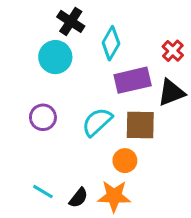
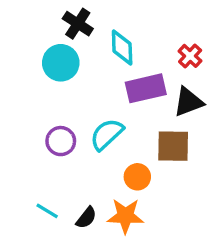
cyan diamond: (111, 43) -> (122, 47), turned -32
purple circle: (43, 117) -> (61, 141), moved
brown square: (140, 125) -> (173, 146), moved

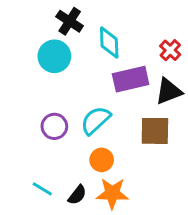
orange circle: (137, 177) -> (102, 160), moved

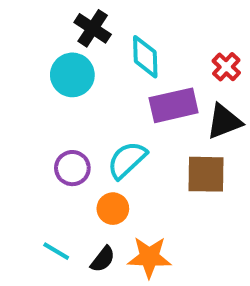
orange circle: (102, 160) -> (113, 209), moved

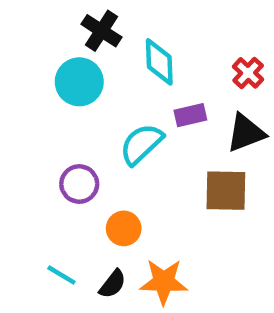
purple rectangle: (174, 105) -> (190, 115), size x0.6
cyan semicircle: (127, 160) -> (141, 144), moved

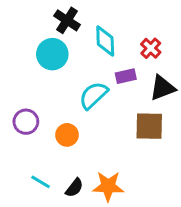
red cross: (248, 73) -> (151, 48), moved
purple circle: (79, 184) -> (26, 122), moved
orange circle: (124, 228) -> (67, 135), moved

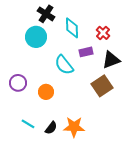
cyan semicircle: (93, 95) -> (64, 65), turned -85
brown square: (149, 126) -> (102, 86), turned -35

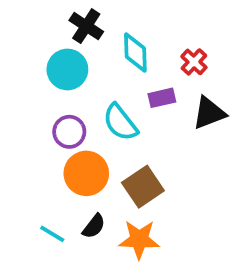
purple circle: (18, 83) -> (69, 132), moved
brown square: (102, 86) -> (143, 187), moved
orange circle: (46, 92) -> (86, 173), size x1.5
black semicircle: (51, 128) -> (94, 226), moved

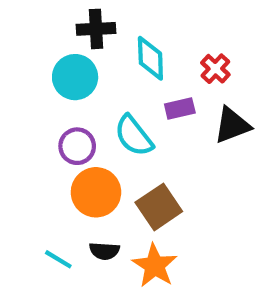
black cross: (86, 26) -> (96, 29), turned -36
black semicircle: (94, 226) -> (104, 251), turned 56
orange star: (139, 240) -> (155, 266), turned 30

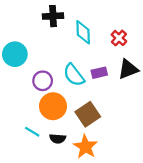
cyan circle: (75, 77) -> (15, 54), moved
purple rectangle: (180, 108) -> (99, 73), moved
cyan line: (58, 259) -> (32, 132), moved

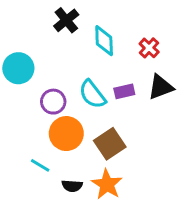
black cross: (53, 16) -> (66, 20), turned -36
black semicircle: (58, 139) -> (72, 186), moved

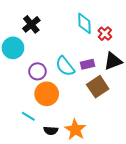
black cross: (66, 20) -> (31, 24), moved
cyan diamond: (104, 41) -> (84, 23), moved
brown square: (110, 144) -> (98, 87), moved

